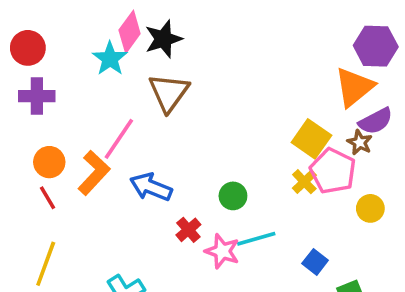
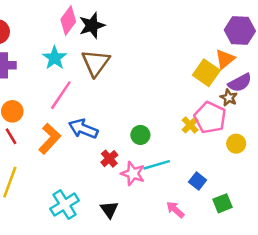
cyan star: (110, 59) -> (55, 58), moved
orange triangle: (354, 87) -> (225, 59), size x0.7
yellow square: (311, 139) -> (206, 73), moved
orange L-shape: (94, 173) -> (50, 139), moved

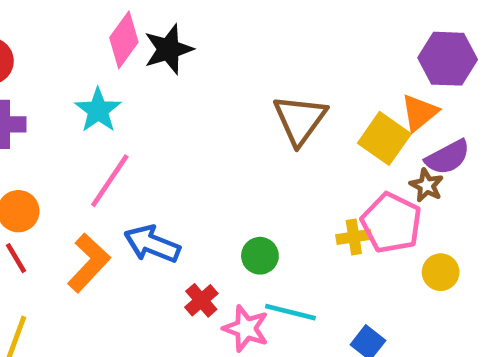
brown triangle: (96, 63) -> (300, 120), moved
yellow cross: (190, 125) -> (354, 237), turned 35
cyan line: (157, 165) -> (290, 312), turned 30

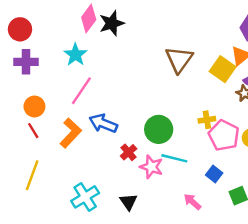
pink pentagon: (391, 223) -> (224, 135), moved
green circle: (260, 256) -> (159, 129), size x1.5

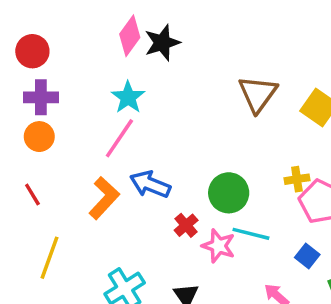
cyan star: (75, 55) -> (128, 97), moved
orange circle: (34, 106) -> (39, 137), moved
red line: (33, 131) -> (32, 195), moved

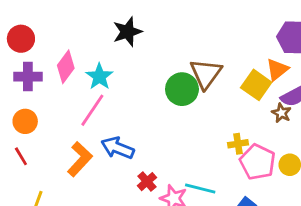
pink diamond: (130, 36) -> (66, 67), moved
orange circle: (39, 137) -> (25, 121), moved
green circle: (229, 193) -> (182, 89), moved

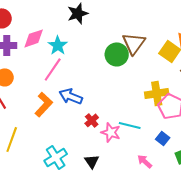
pink diamond: (66, 67) -> (34, 38), turned 35
yellow cross: (238, 144) -> (157, 93), size x1.6

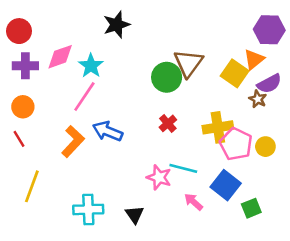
red cross: (92, 120) -> (168, 123), moved
blue square: (163, 138) -> (226, 185), size x1.6
cyan cross: (56, 157) -> (88, 209), turned 30
pink arrow: (145, 161) -> (194, 202), moved

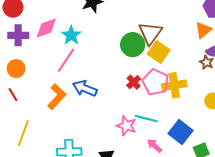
yellow square: (235, 73) -> (159, 52), moved
pink pentagon: (236, 144) -> (156, 82), moved

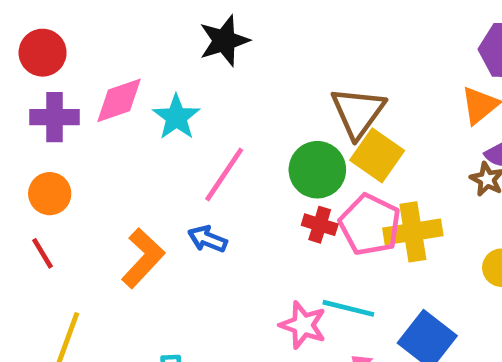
green circle: (133, 45) -> (317, 170), moved
pink line: (66, 60) -> (224, 175), moved
red cross: (134, 82) -> (320, 225), turned -32
blue arrow: (85, 88) -> (207, 239), size x0.7

